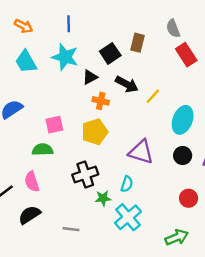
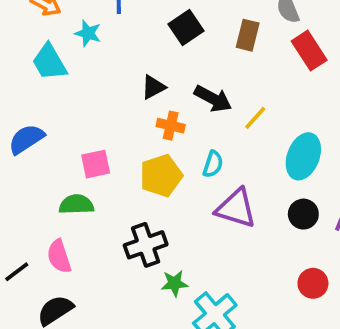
brown rectangle: (137, 43) -> (248, 35), moved
black square: (110, 53) -> (186, 27), moved
cyan star: (65, 57) -> (88, 33), moved, size x0.6
cyan semicircle: (127, 184) -> (213, 164), moved

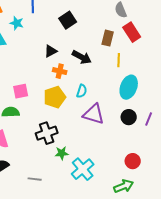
brown rectangle: (248, 35) -> (108, 38), moved
yellow line: (255, 118) -> (119, 60), moved, turned -40
red circle: (313, 283) -> (133, 161), moved

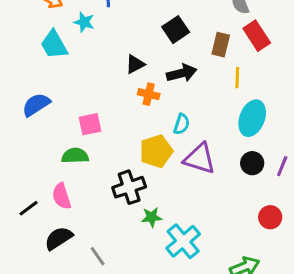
black square: (68, 20) -> (176, 30), moved
black arrow: (82, 57) -> (182, 73), turned -42
yellow pentagon: (55, 97) -> (156, 151), moved
red circle: (133, 161) -> (270, 217), moved
gray line: (35, 179) -> (98, 256), moved, turned 48

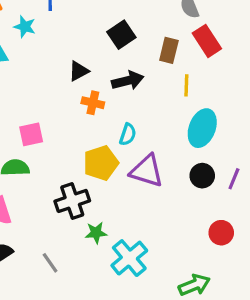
gray line: (98, 256) -> (50, 263), moved

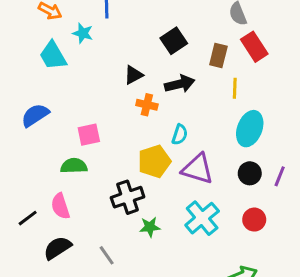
red circle: (221, 233) -> (254, 220), moved
cyan cross: (129, 258) -> (202, 218), moved

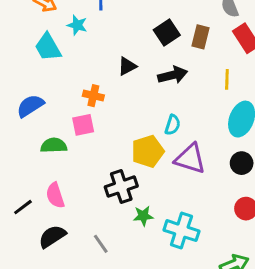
brown rectangle: (218, 56) -> (200, 37), moved
orange cross: (147, 105) -> (93, 96), moved
green semicircle: (74, 166) -> (54, 145), moved
cyan cross: (202, 218) -> (181, 231), moved, turned -32

